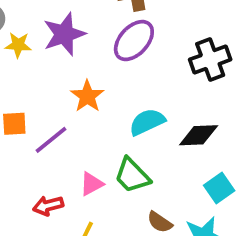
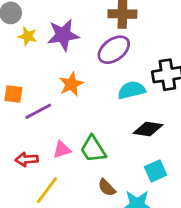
cyan semicircle: (147, 122) -> (131, 90), moved

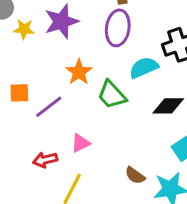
purple ellipse: (114, 50) -> (118, 28), turned -36
green trapezoid: (93, 149) -> (112, 95), moved

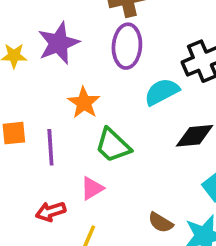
green trapezoid: (112, 95) -> (113, 145), moved
purple line: (49, 107) -> (50, 147), turned -52

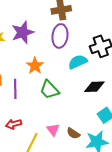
pink triangle: (92, 188) -> (53, 130), moved, turned -40

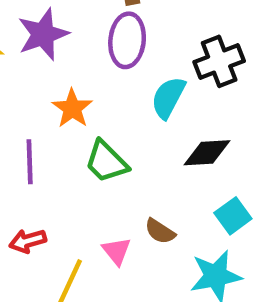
cyan semicircle: (78, 62) -> (168, 98), turned -36
brown semicircle: (73, 133) -> (160, 231), moved

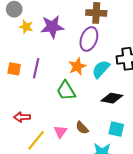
orange star: (72, 108) -> (77, 66), moved
purple line: (30, 162) -> (36, 68), moved
cyan square: (233, 216) -> (116, 129), turned 35

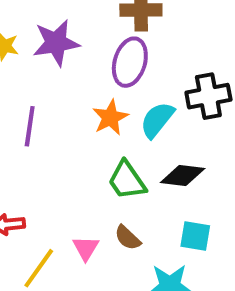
green trapezoid: (66, 91) -> (127, 180), moved

